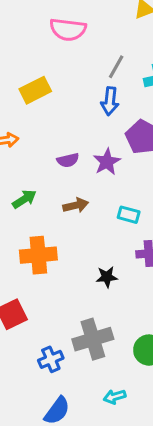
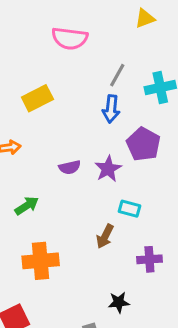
brown arrow: (76, 205) -> (105, 236), moved, turned 130
cyan rectangle: (129, 215) -> (130, 209), moved
black star: (107, 277) -> (119, 302), moved

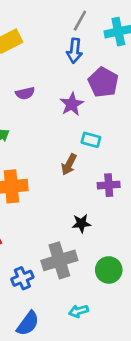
purple semicircle: (70, 167) -> (25, 93), moved

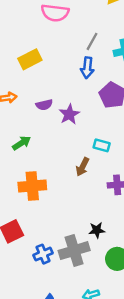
purple star: (72, 104) -> (69, 114), moved
black star: (81, 223) -> (97, 230), moved
blue cross: (22, 278) -> (43, 254), moved

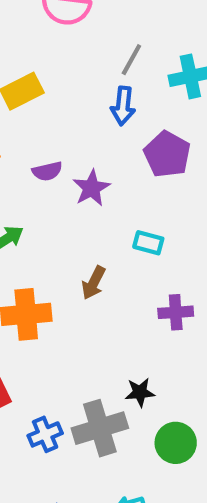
brown arrow: (82, 167) -> (94, 283), moved

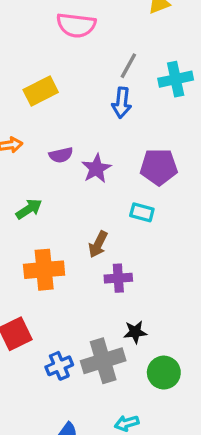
purple pentagon: (167, 154) -> (159, 167), moved, turned -30
purple cross: (176, 312) -> (118, 278), moved

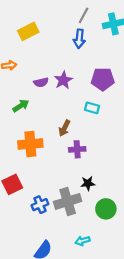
purple semicircle: (61, 155) -> (41, 82), moved

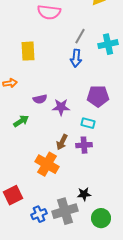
yellow rectangle: (28, 31) -> (28, 51), turned -66
purple star: (63, 80) -> (61, 107), moved, turned 30
orange cross: (30, 144) -> (47, 164), moved, turned 35
purple cross: (77, 149) -> (84, 145), moved

